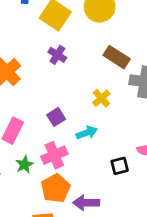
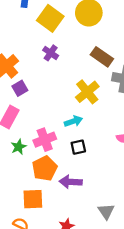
yellow cross: (101, 98) -> (87, 92), size x1.5
purple square: (56, 117) -> (20, 88), moved
black square: (120, 166) -> (78, 147), moved

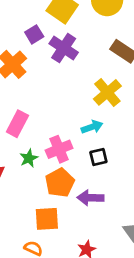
purple cross: (51, 53) -> (64, 48), size x1.5
purple square: (20, 88) -> (34, 34), moved

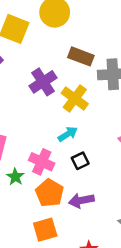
purple cross: (64, 48) -> (43, 82), moved, turned 36
pink cross: (59, 149) -> (42, 162), turned -30

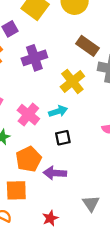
purple cross: (43, 82) -> (34, 58), moved
pink cross: (42, 162) -> (28, 115), moved

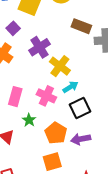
yellow cross: (72, 81) -> (60, 66), moved
black square: (63, 138) -> (80, 108), size x1.5

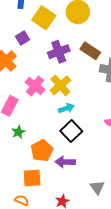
purple cross: (40, 47) -> (59, 52), moved
pink cross: (46, 96) -> (35, 86), moved
black square: (80, 108) -> (71, 131), turned -30

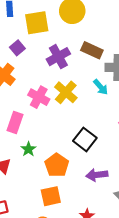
yellow square: (44, 18) -> (37, 23), turned -35
cyan arrow: (66, 108) -> (101, 87), moved, turned 77
purple arrow: (65, 162) -> (97, 175), moved

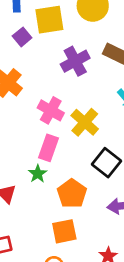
purple square: (17, 48) -> (22, 37), moved
yellow cross: (66, 92) -> (85, 122), moved
pink rectangle: (15, 123) -> (48, 148), moved

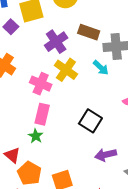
yellow cross: (85, 122) -> (66, 70), moved
orange pentagon: (72, 194) -> (29, 173), moved

